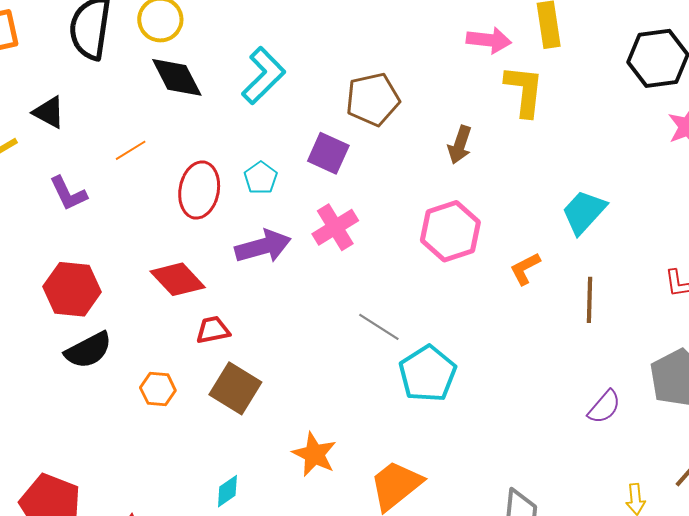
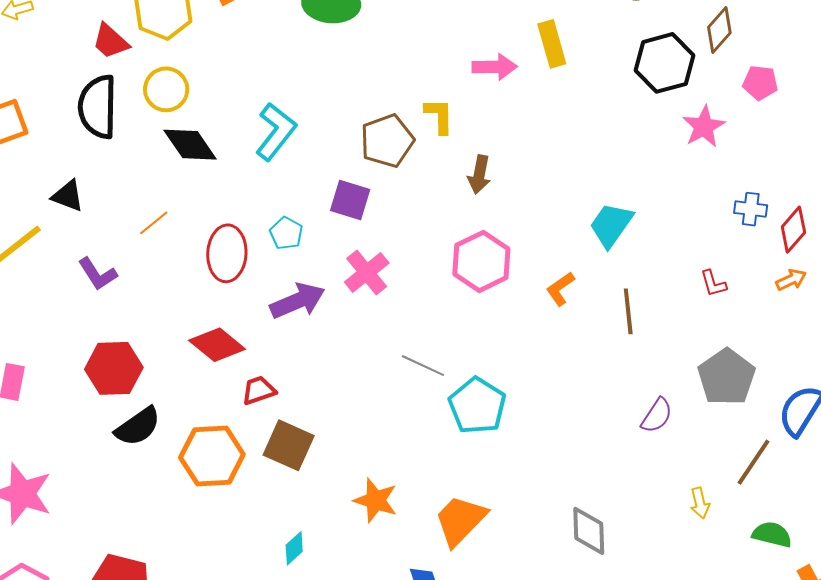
yellow L-shape: (524, 91) -> (439, 116), moved, size x0.7
orange hexagon: (158, 389) -> (212, 456), size x1.8

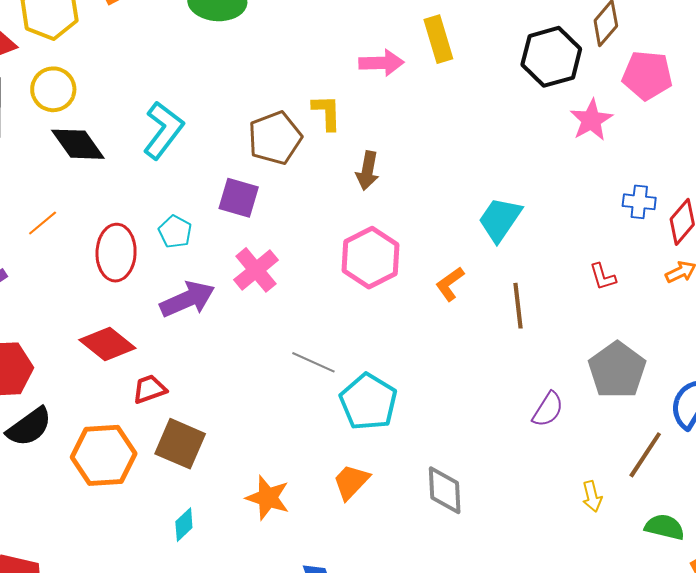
pink pentagon: (760, 83) -> (647, 75), size x1.4
orange trapezoid: (460, 520) -> (351, 482), moved, size x0.7
gray diamond: (589, 531) -> (445, 490), moved
cyan diamond: (294, 548) -> (184, 525), moved

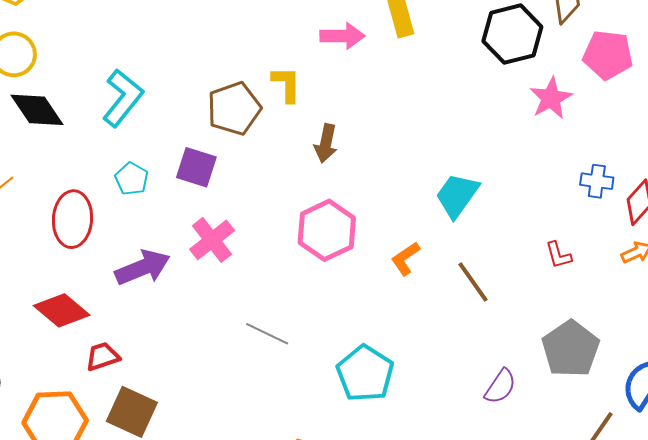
cyan pentagon: (175, 232) -> (132, 179), moved
brown line: (518, 306) -> (473, 282), turned -30
cyan pentagon: (368, 402) -> (365, 374), moved

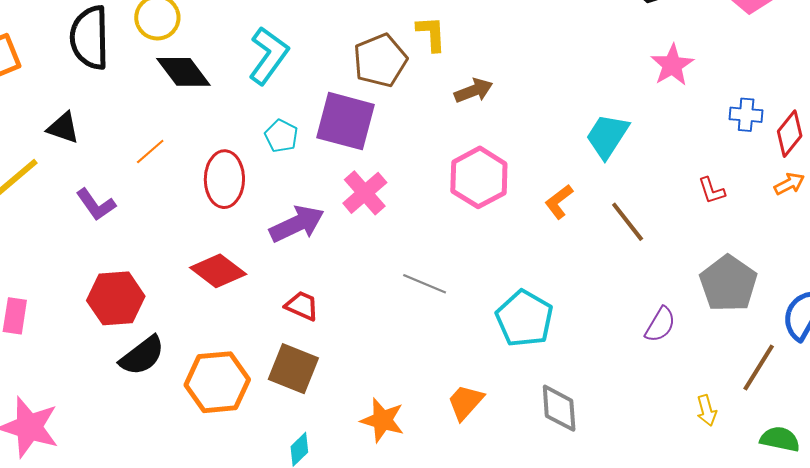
pink star: (551, 98) -> (672, 65), moved
brown arrow: (326, 143) -> (474, 91), turned -120
purple square: (196, 167) -> (345, 121), size x1.5
red trapezoid: (103, 356) -> (302, 306), moved, turned 45

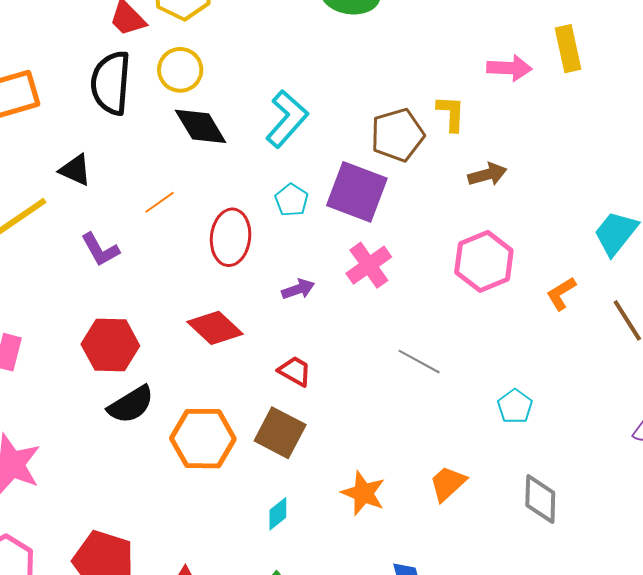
purple arrow: (297, 224) -> (298, 289), size x0.6
cyan pentagon: (524, 319) -> (515, 406), size x0.6

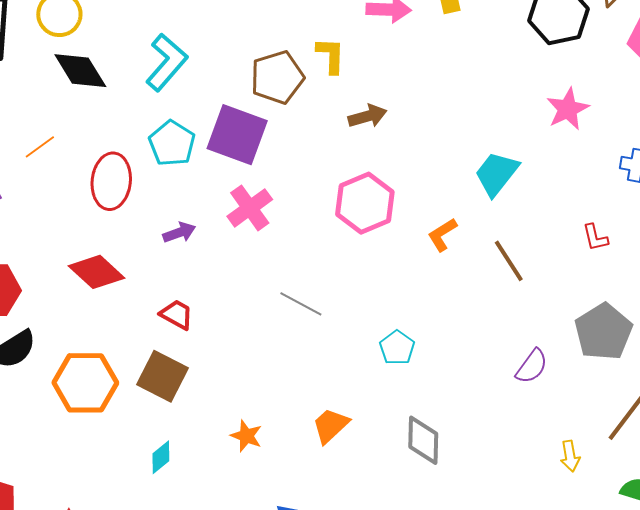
cyan pentagon: (292, 200) -> (172, 143), size x1.4
orange star: (363, 493) -> (246, 436), size x0.7

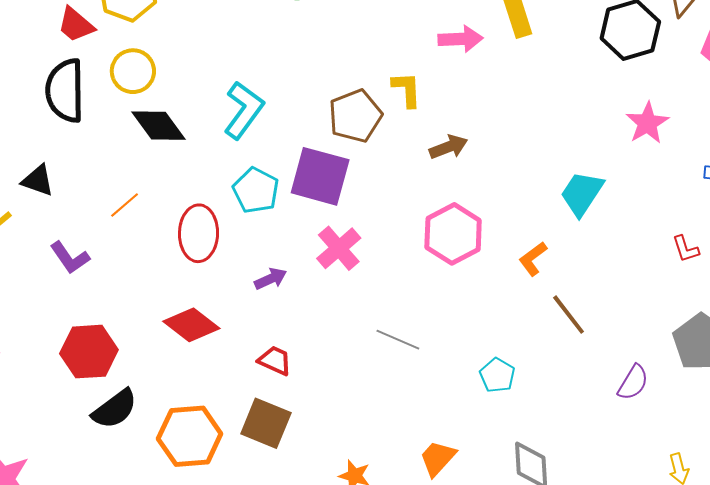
brown line: (509, 261) -> (569, 315), moved

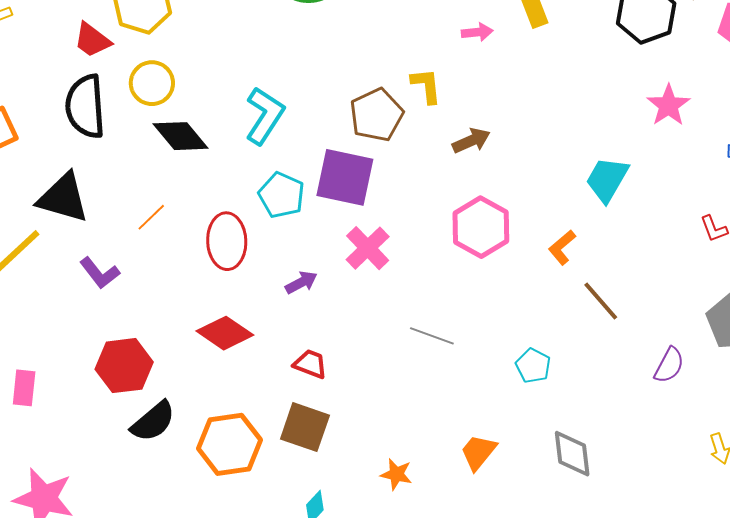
pink arrow: (461, 39) -> (477, 32), size x0.7
black triangle: (38, 181) -> (63, 198), size x1.6

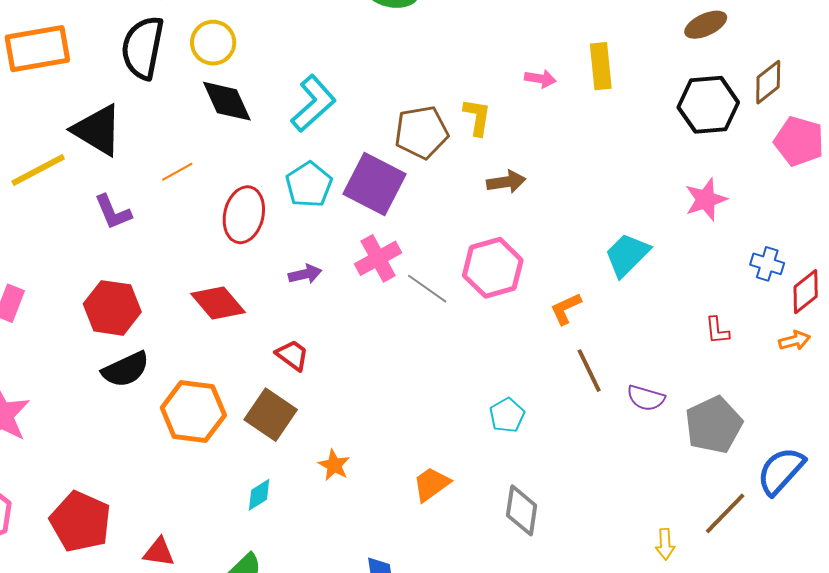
gray line: (432, 336) -> (427, 289), moved
purple semicircle: (669, 365) -> (646, 398), moved, turned 63
orange star: (396, 474) -> (334, 465), moved

